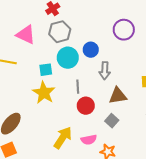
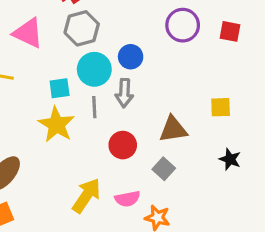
gray arrow: (105, 71) -> (124, 93), moved
gray line: (78, 87) -> (94, 107), moved

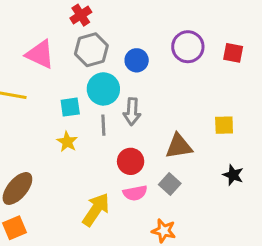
blue circle: (131, 57) -> (137, 60), moved
yellow star: (56, 125) -> (67, 142), size x0.6
pink semicircle: (127, 199) -> (135, 193), moved

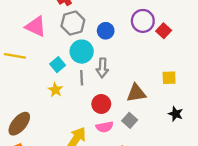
red square: (233, 53) -> (164, 31), moved, turned 32
cyan square: (70, 107) -> (58, 65), turned -32

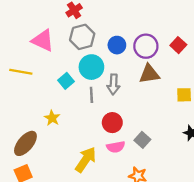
purple circle: (143, 21) -> (146, 46), moved
yellow star: (55, 90) -> (52, 118), moved
brown triangle: (136, 93) -> (149, 74), moved

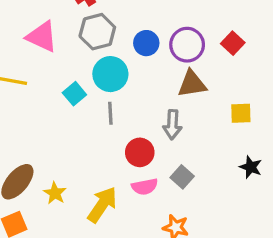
gray arrow: (113, 84) -> (172, 125), moved
yellow star: (52, 118) -> (55, 193), moved

